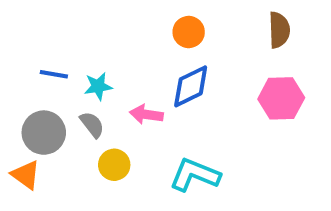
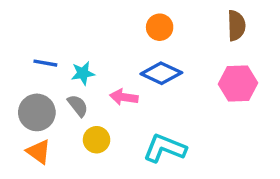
blue diamond: (191, 86) -> (161, 73), turned 51
orange triangle: (26, 175) -> (39, 152), moved

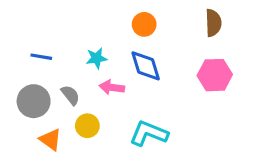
cyan star: (83, 73) -> (97, 58), moved
blue diamond: (161, 73) -> (146, 66), turned 48
orange triangle: (39, 152) -> (50, 140), moved

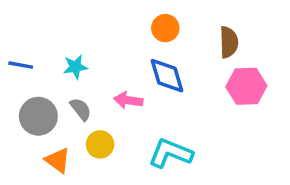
brown semicircle: (213, 23) -> (229, 42), moved
blue line: (41, 57) -> (21, 65), moved
cyan star: (97, 58) -> (75, 67), moved

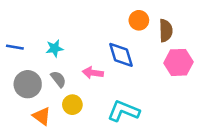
orange circle: (165, 28) -> (139, 20), moved

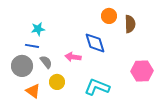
blue line: (15, 47) -> (32, 46), moved
cyan star: (55, 48) -> (38, 29), moved
pink hexagon: (178, 62) -> (142, 71), moved

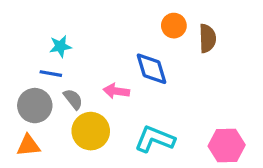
pink hexagon: (142, 71) -> (227, 145), moved
yellow circle: (57, 82) -> (91, 131), size x1.5
orange triangle: (33, 91) -> (28, 145), moved, turned -42

